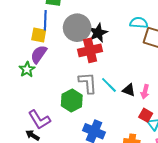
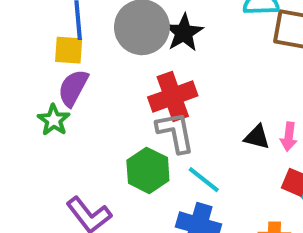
red cross: (90, 50) -> (173, 96), moved
cyan line: (109, 85) -> (204, 180), moved

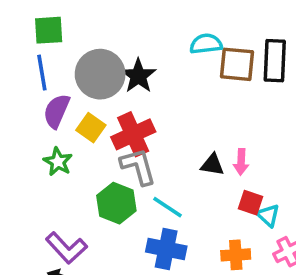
yellow square: (69, 50) -> (91, 128), moved, turned 36
purple semicircle: (73, 88) -> (57, 111), moved
green star: (54, 120) -> (58, 162), moved

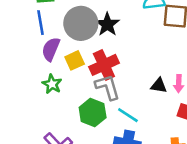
yellow square: (91, 128) -> (75, 60), turned 30

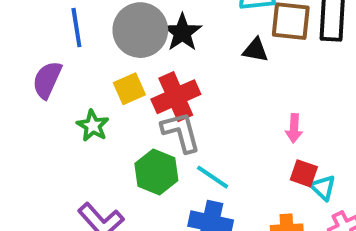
purple semicircle: (51, 49) -> (47, 80), moved
black triangle: (159, 86) -> (255, 50), moved

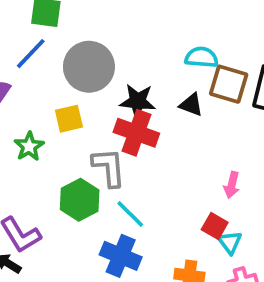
blue line: (76, 28) -> (31, 54), turned 42
black star: (182, 32) -> (138, 101), moved, turned 30
red cross: (176, 97) -> (136, 133), moved, turned 33
pink arrow: (294, 128) -> (232, 185), moved

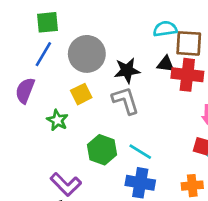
red cross: (136, 133) -> (187, 75), moved
gray L-shape: (109, 167) -> (125, 101), moved

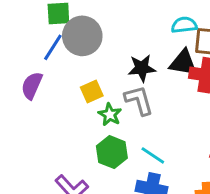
gray circle: (87, 54) -> (82, 36), moved
black triangle: (166, 64) -> (183, 63), size x1.5
green star: (57, 120) -> (110, 115), moved

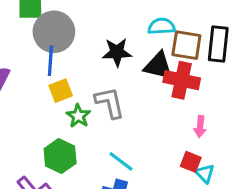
blue line: (53, 47) -> (50, 61), moved, turned -32
black star: (142, 68) -> (117, 52), moved
green hexagon: (112, 152) -> (60, 156), moved

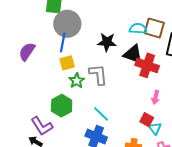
brown square: (186, 45) -> (154, 28), moved

